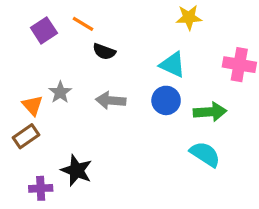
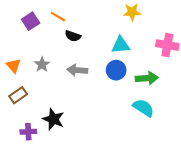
cyan triangle: (173, 65) -> (121, 45), turned -30
orange triangle: (33, 105) -> (14, 66), moved

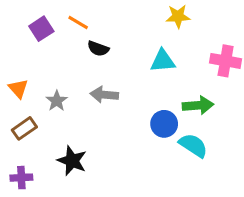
gray star: (42, 64) -> (57, 101), moved
blue circle: (116, 70) -> (164, 124), moved
purple cross: (28, 132) -> (21, 178), moved

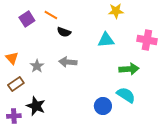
blue circle: (164, 124) -> (103, 106), moved
black star: (72, 161) -> (36, 106), moved

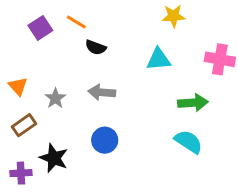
blue circle: (103, 106) -> (105, 140), moved

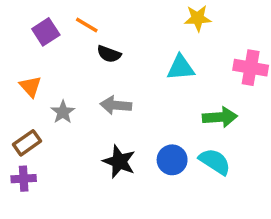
orange triangle: (18, 86) -> (30, 86), moved
blue circle: (105, 140) -> (172, 160), moved
black star: (54, 158) -> (119, 162), moved
purple cross: (21, 173) -> (24, 179), moved

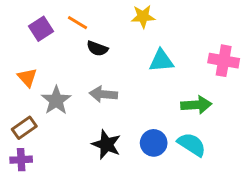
yellow star: (198, 18) -> (143, 17), moved
gray star: (63, 112) -> (56, 100), size x1.4

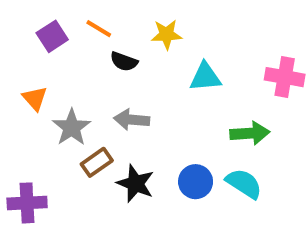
yellow star: (143, 17) -> (166, 34), moved
brown rectangle: (24, 128) -> (97, 162), moved
purple cross: (21, 160) -> (27, 203), size x1.4

